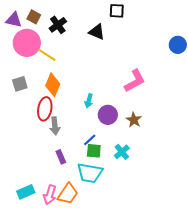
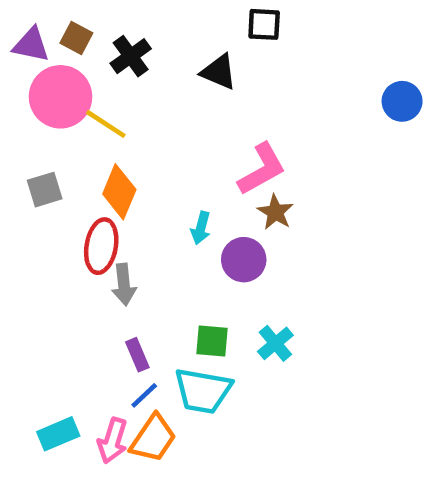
pink L-shape: (135, 81) -> (262, 169), moved
brown star: (134, 120) -> (275, 212), moved
blue line: (90, 140) -> (144, 395), moved

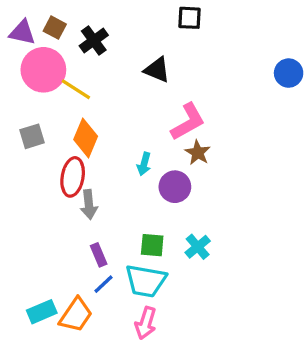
black triangle: (219, 72) -> (157, 70), moved
orange trapezoid: (153, 438) -> (76, 315), moved
pink arrow: (113, 441) -> (146, 323), moved

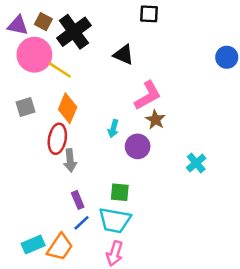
black cross: (94, 41) -> (74, 32), size x1.5
cyan cross: (198, 247) -> (196, 163), moved

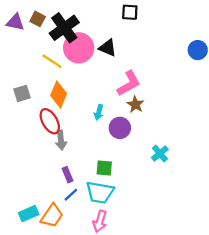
pink circle: (34, 55) -> (79, 48), moved
red ellipse: (57, 139) -> (50, 121), turned -40
cyan cross: (196, 163) -> (160, 153), moved

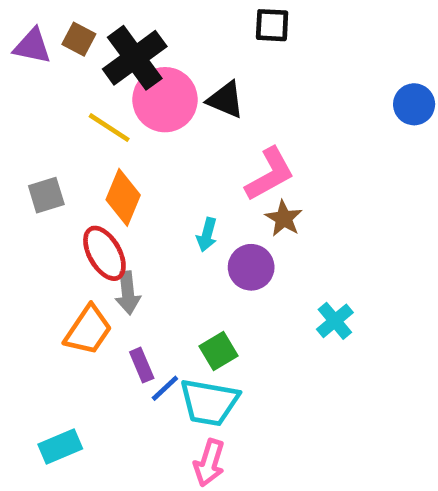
green square: (104, 168) -> (219, 351), turned -36
blue line: (71, 195) -> (165, 388), moved
orange trapezoid: (52, 216) -> (88, 330), moved

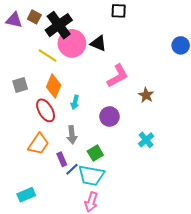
brown star: (284, 218) -> (146, 95), moved
cyan arrow: (207, 235) -> (75, 102), moved
gray arrow: (128, 293) -> (72, 135), moved

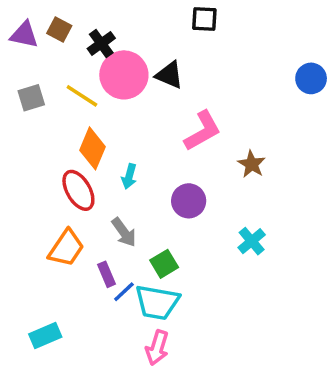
black cross: (59, 25) -> (101, 43), size x0.6
gray square: (20, 85) -> (31, 98), moved
gray arrow: (72, 135) -> (124, 232), turned -30

